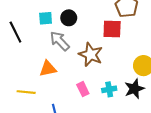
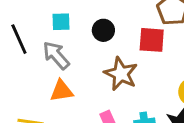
black circle: (69, 18) -> (103, 30), moved
gray arrow: (60, 41) -> (56, 55), moved

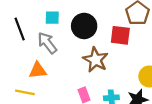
black circle: (103, 30) -> (84, 26), size x1.5
orange triangle: (62, 91) -> (38, 70), moved

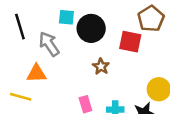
cyan square: (52, 18) -> (66, 17), moved
brown star: (96, 60) -> (101, 66), size x0.6

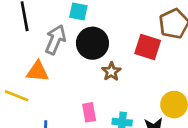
black circle: (91, 28) -> (92, 43), moved
gray arrow: (49, 44) -> (55, 40), turned 50

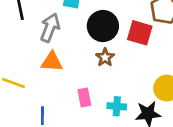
black circle: (92, 43) -> (103, 26), moved
orange triangle: (37, 71) -> (52, 62), moved

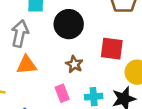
red square: (140, 33) -> (112, 49), moved
brown star: (105, 57) -> (74, 64), moved

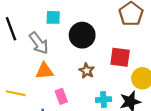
gray arrow: (20, 34) -> (39, 43), turned 130
pink rectangle: (62, 93) -> (61, 96), moved

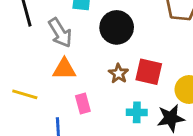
red square: (120, 57) -> (149, 72), moved

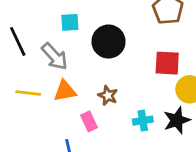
red square: (149, 72) -> (167, 63), moved
brown star: (119, 74) -> (108, 95), moved
yellow line: (25, 94) -> (28, 93), moved

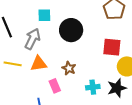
gray arrow: (55, 56) -> (32, 39), turned -115

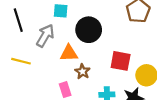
red square: (112, 47) -> (121, 61), moved
orange triangle: (39, 64) -> (69, 53), moved

